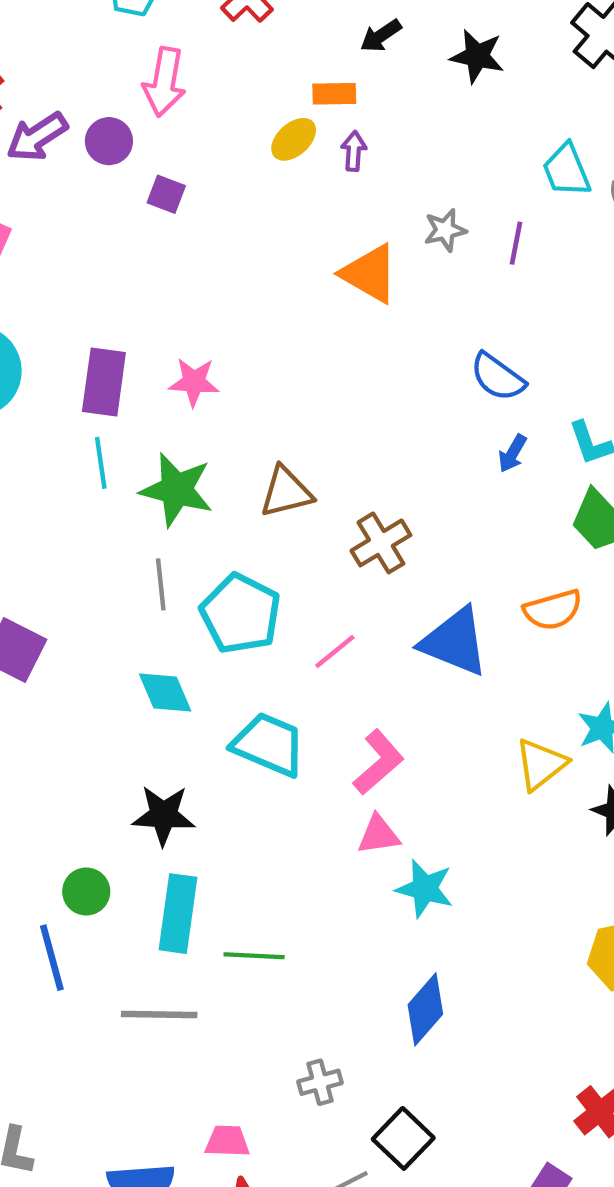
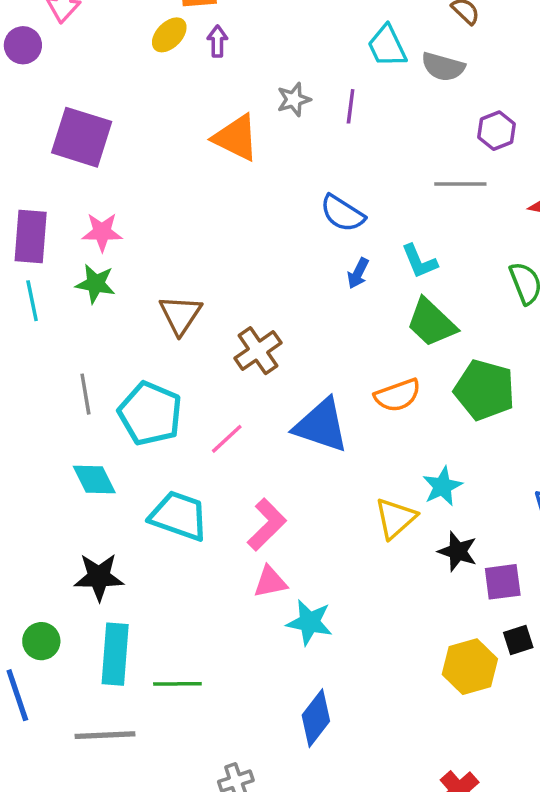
purple square: (166, 194) -> (82, 137), moved, size x2.0
green star: (177, 490) -> (95, 284), moved, size x0.7
brown triangle: (286, 492) -> (180, 315), turned -39

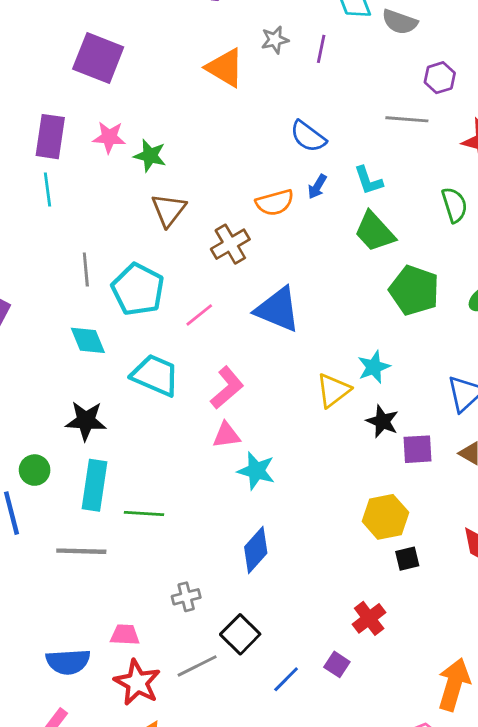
green star: (95, 284) -> (150, 156), moved
orange semicircle: (398, 395) -> (275, 203), moved
black square: (518, 640) -> (407, 559), moved

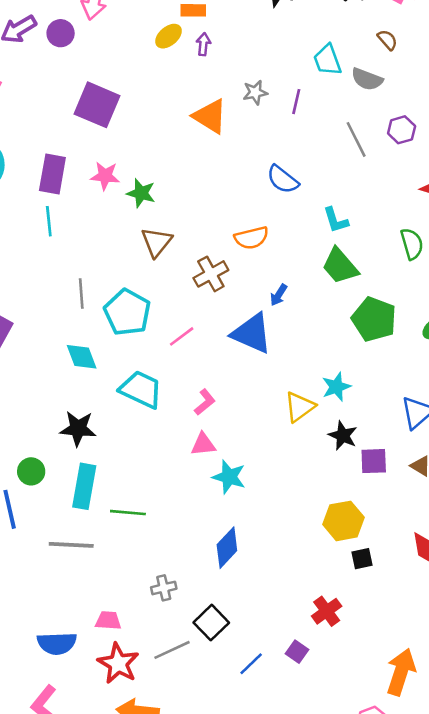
gray line: (407, 119) -> (356, 139), moved, turned 57
blue arrow: (317, 187) -> (279, 295), moved
pink L-shape: (227, 388) -> (205, 402), size x0.7

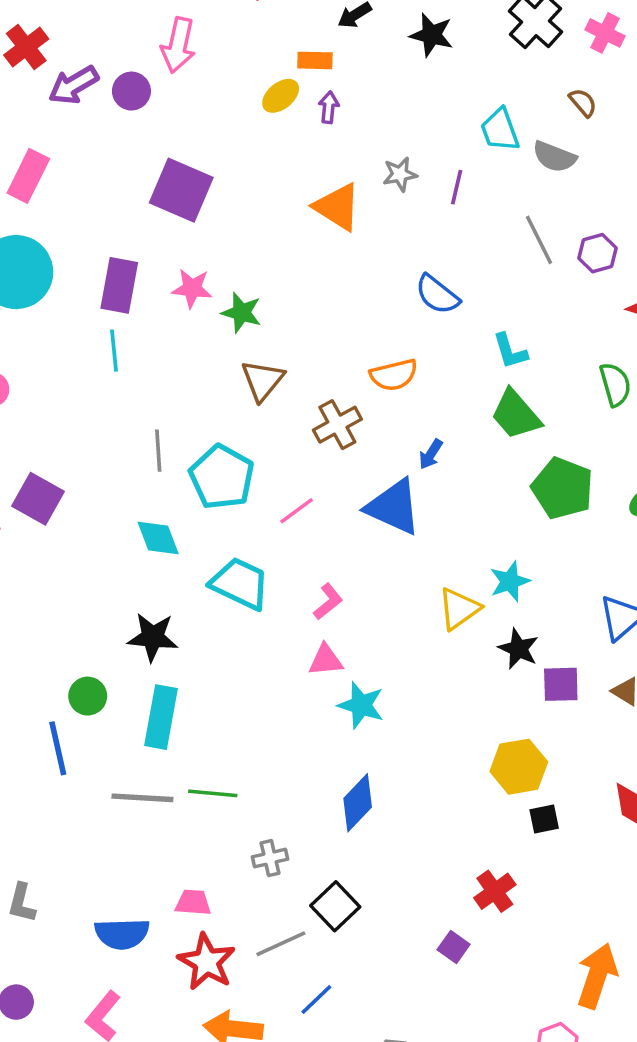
purple hexagon: (402, 130) -> (598, 253), moved
green line: (128, 513) -> (213, 793), moved
blue line: (251, 664) -> (316, 999), moved

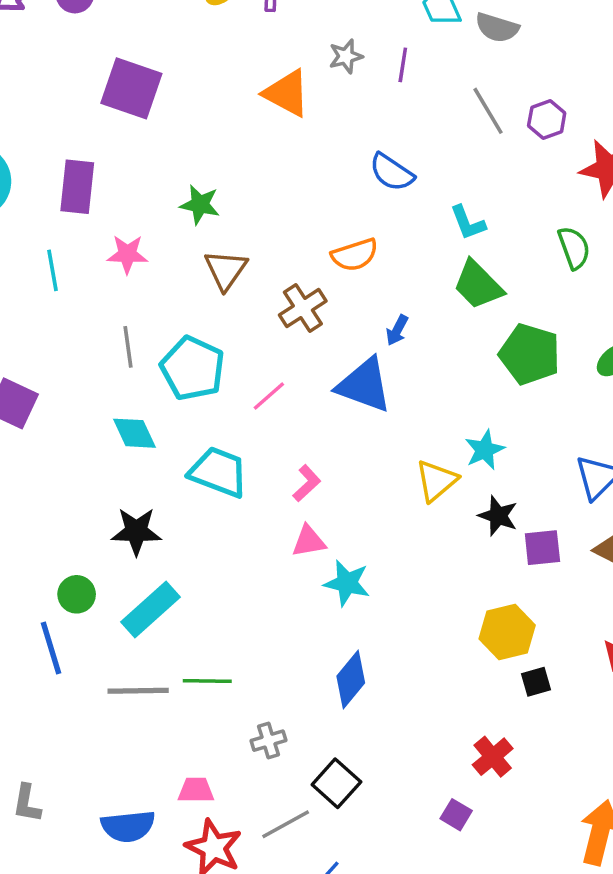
pink star: (192, 288) -> (127, 254), moved
cyan line: (114, 351) -> (52, 270), moved
cyan rectangle: (161, 717) -> (150, 610), turned 42

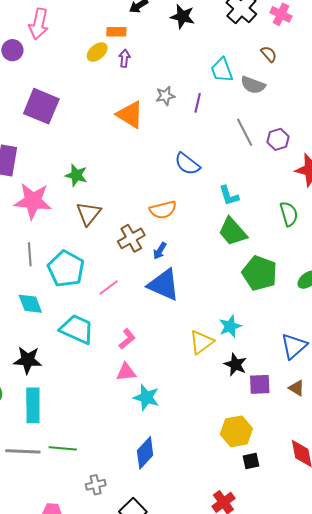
pink star: (127, 254) -> (33, 201), size x1.6
blue arrow: (397, 330) -> (160, 251), moved
cyan rectangle: (150, 610) -> (33, 405), turned -52

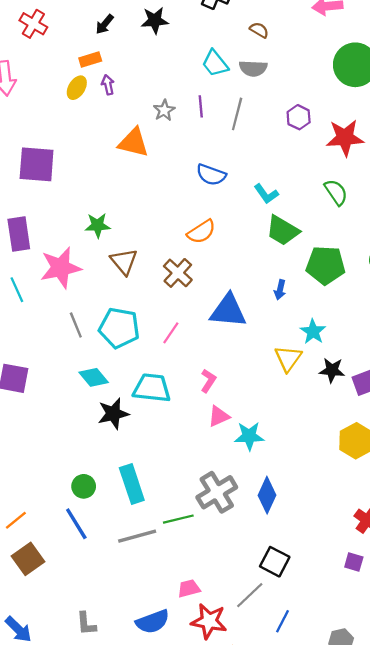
gray line: (245, 132) -> (237, 114), moved, turned 60
blue arrow: (160, 251) -> (280, 290), moved
black star: (28, 360) -> (113, 414), moved
gray cross: (96, 485) -> (217, 492), moved, size x1.8

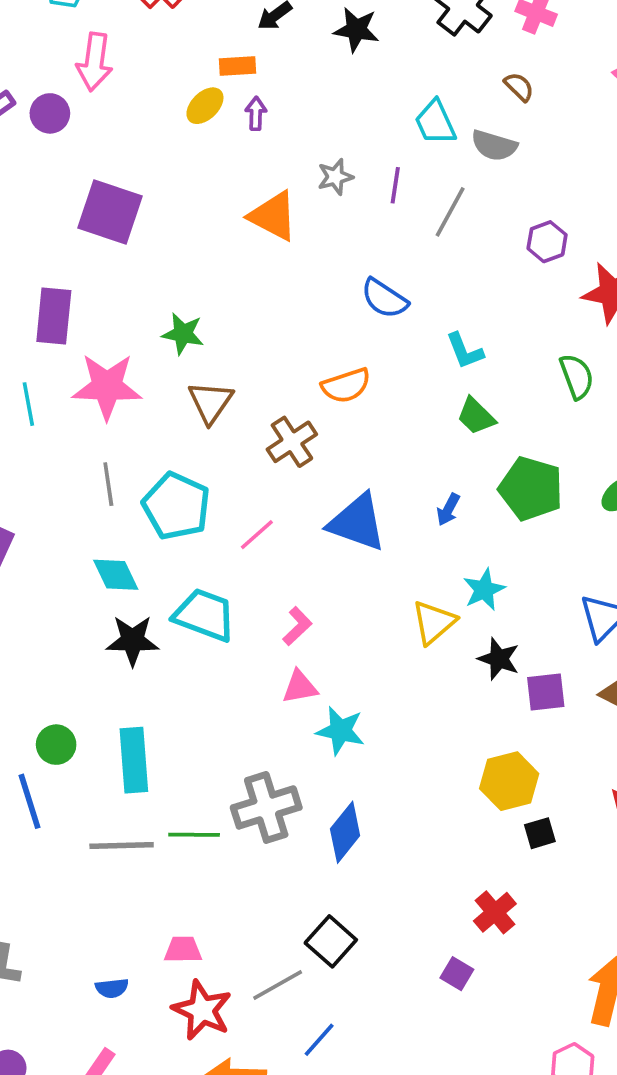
green trapezoid: (283, 231) -> (476, 416), size x0.7
blue semicircle: (153, 622) -> (112, 988), size x0.6

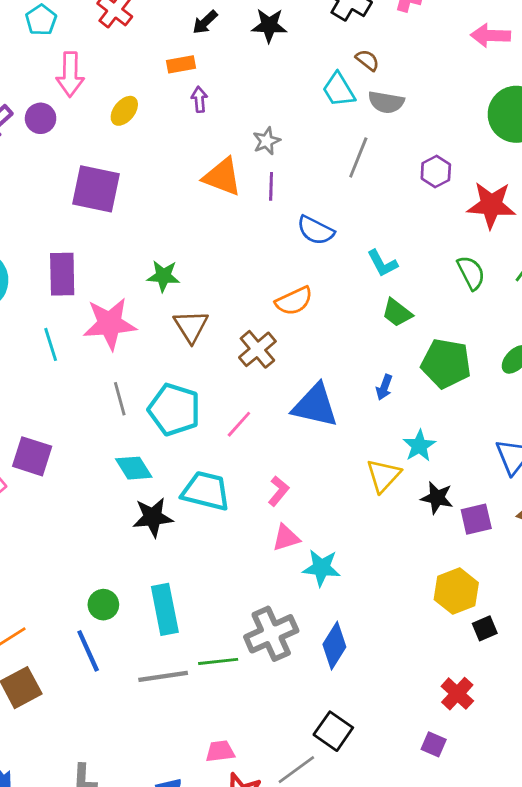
brown semicircle: (519, 87) -> (367, 60), moved
yellow ellipse: (205, 106) -> (124, 111), moved
purple line: (395, 185) -> (271, 186), moved

